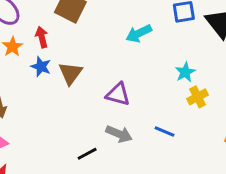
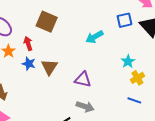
blue line: (164, 131) -> (134, 100), moved

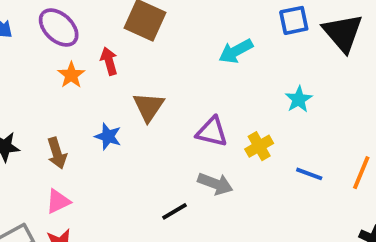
blue star: (29, 64) -> (108, 136), moved
yellow cross: (137, 78) -> (259, 146), moved

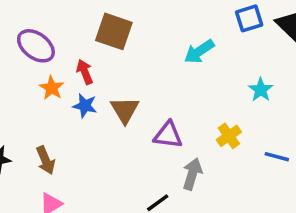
purple triangle: (212, 132) -> (168, 135), moved
blue star: (108, 136) -> (85, 106), moved
gray arrow: (215, 184) -> (192, 174), turned -88

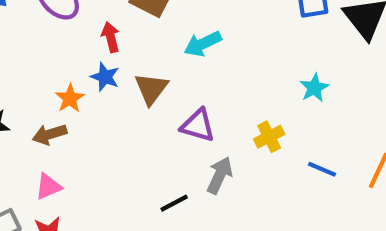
cyan arrow: (199, 52) -> (203, 44), moved
orange star: (52, 88) -> (70, 98), moved
brown arrow: (46, 160) -> (50, 134), turned 88

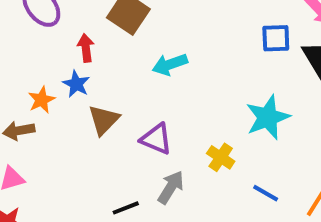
cyan star: (314, 88) -> (268, 117), size x1.6
brown triangle: (151, 89) -> (104, 120), moved
yellow cross: (269, 137) -> (221, 157), turned -36

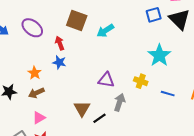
cyan arrow: (170, 64) -> (105, 31), moved
orange star: (41, 100) -> (35, 73), moved
brown triangle: (104, 120) -> (82, 109), moved

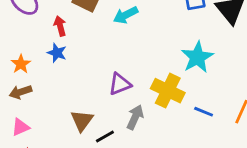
purple triangle: (106, 80) -> (120, 84), turned -36
yellow cross: (141, 81) -> (168, 91), size x1.6

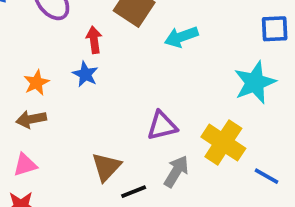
cyan star: (197, 57) -> (255, 82), moved

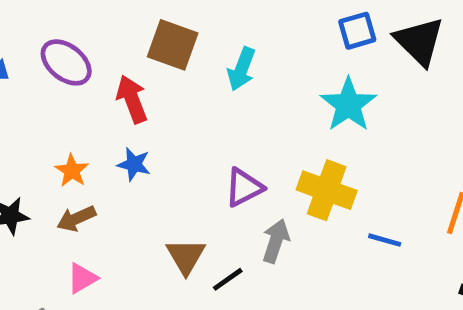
cyan arrow: (181, 37) -> (242, 69), turned -36
red arrow: (94, 40) -> (132, 99), size x1.4
blue star: (85, 74) -> (134, 164), moved
blue line: (267, 176) -> (385, 240), moved

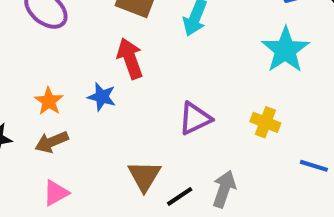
red arrow: (132, 99) -> (130, 58), moved
yellow cross: (327, 190) -> (265, 122), size x0.6
gray arrow: (276, 241) -> (224, 189), moved

